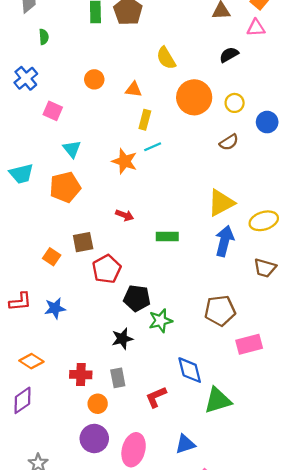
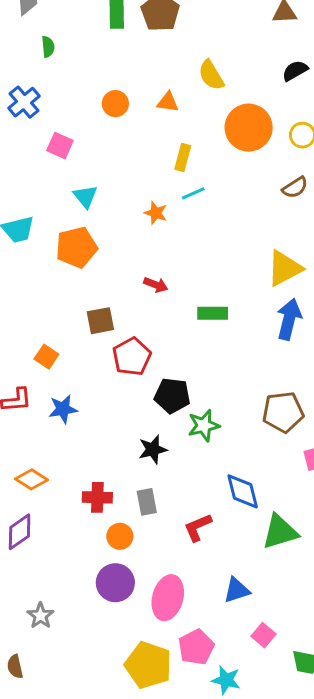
orange triangle: (134, 89) -> (168, 102), moved
orange star: (125, 161) -> (156, 213), size x0.7
orange square: (52, 257) -> (46, 357), moved

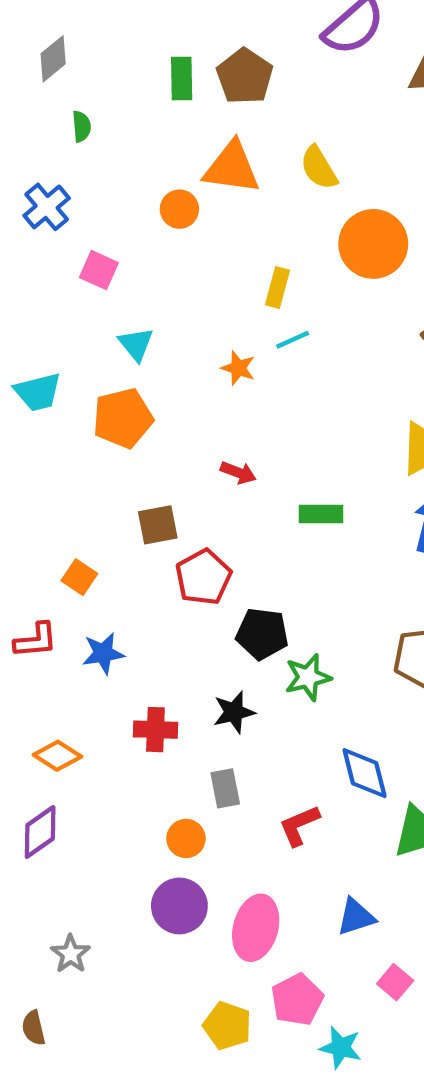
orange triangle: (168, 102) -> (232, 168), moved, size x1.8
red cross: (97, 497) -> (155, 730), moved
yellow pentagon: (148, 665) -> (227, 1026), size x0.7

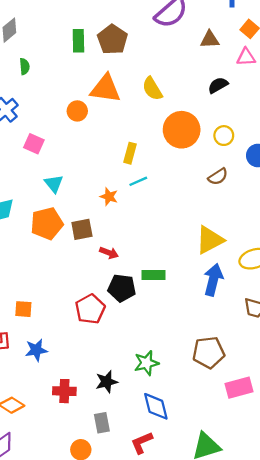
brown square: (158, 525) -> (82, 229), moved
orange square: (79, 577) -> (23, 309), turned -30
black pentagon: (262, 634) -> (122, 288), moved
blue diamond: (365, 773) -> (156, 406), moved

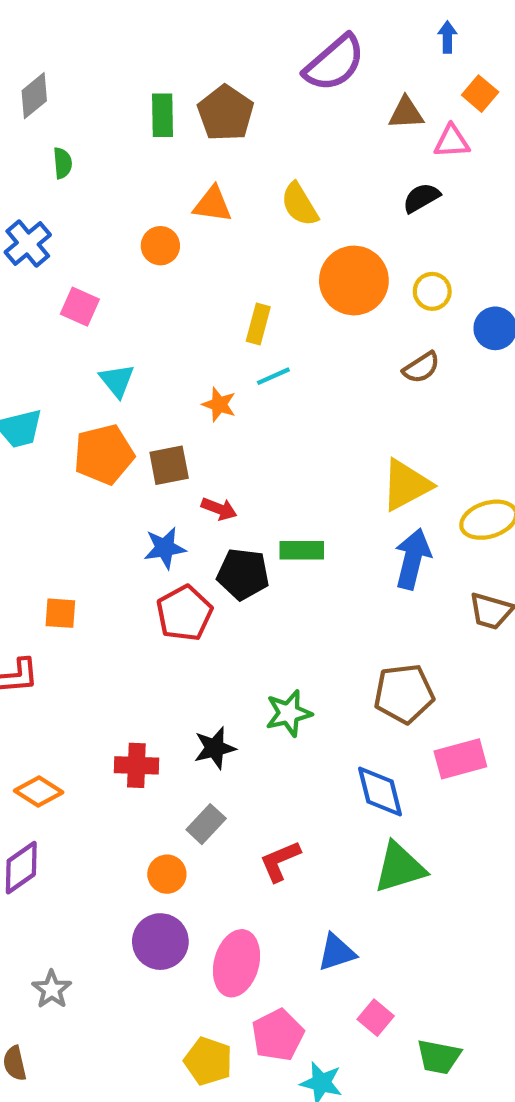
pink triangle: (246, 57) -> (452, 141), moved
orange triangle: (105, 89) -> (213, 204), size x0.7
blue star: (36, 350) -> (165, 548), moved
blue diamond: (156, 406) -> (380, 791), moved
gray rectangle: (102, 423) -> (206, 824), turned 54

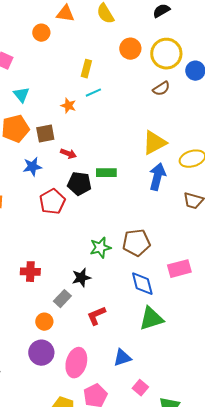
orange circle: (354, 281) -> (130, 49), size x0.7
yellow circle: (432, 291) -> (166, 54), size x1.8
blue star: (165, 548) -> (32, 167), moved
brown pentagon: (404, 694) -> (136, 243), moved
black star: (215, 748) -> (81, 278), moved

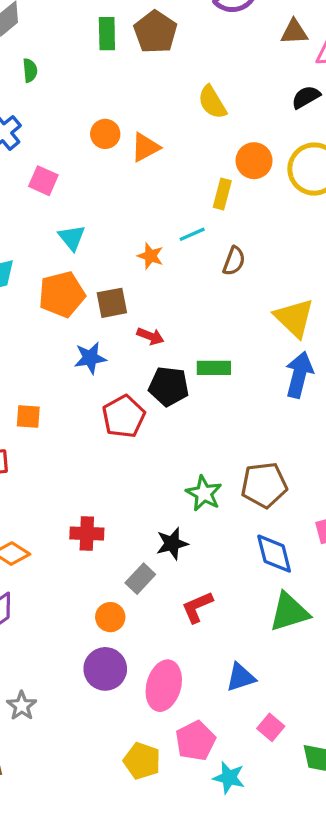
orange triangle: (65, 14) -> (145, 147), moved, turned -36
yellow rectangle: (86, 69) -> (222, 194), moved
brown semicircle: (161, 89) -> (234, 261), moved, turned -36
yellow triangle: (154, 143) -> (294, 318), turned -48
green star: (100, 248) -> (204, 493), turned -30

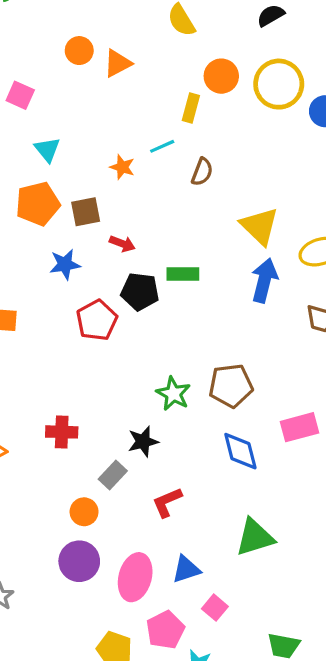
green triangle: (289, 612) -> (255, 537), moved
blue triangle: (241, 677) -> (186, 569), moved
pink square: (271, 727) -> (215, 608), moved

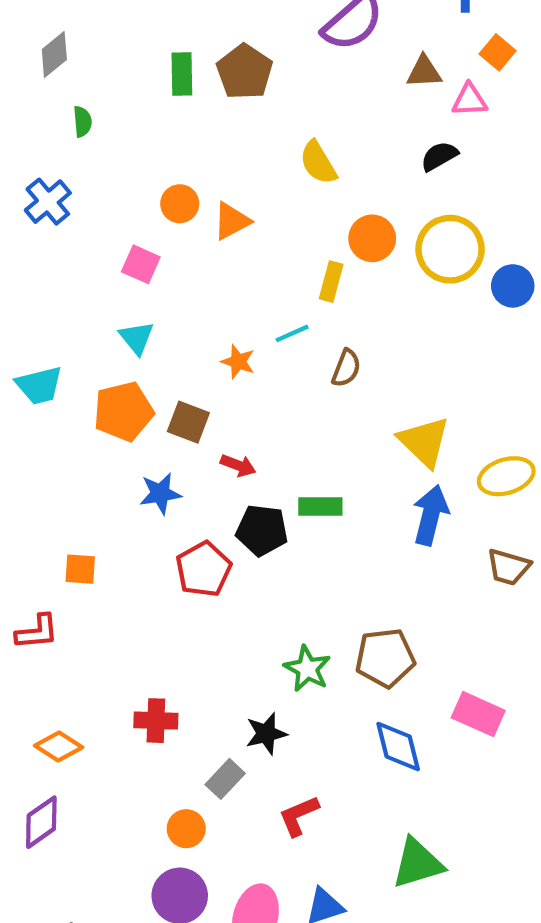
pink square: (20, 95) -> (141, 264), moved
brown square: (86, 212) -> (188, 422), turned 32
pink rectangle: (299, 427) -> (478, 714), turned 39

